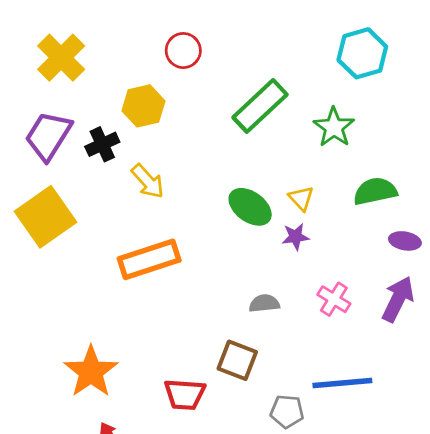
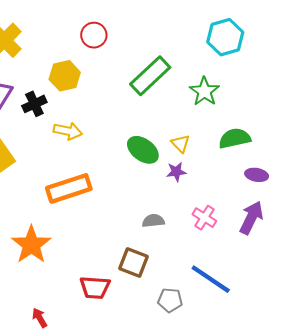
yellow arrow: (148, 181) -> (68, 131), turned -36
orange star: (91, 372) -> (31, 245), moved
blue line: (342, 383) -> (211, 279), turned 39

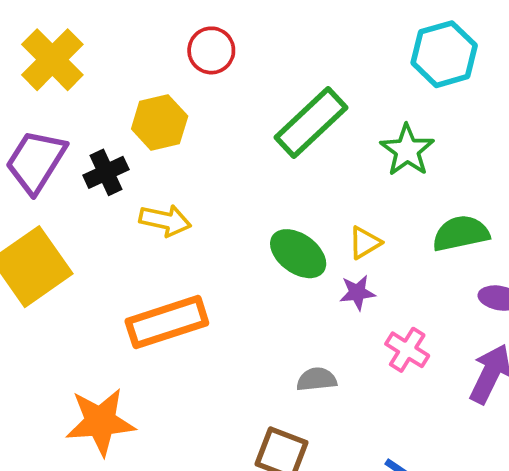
yellow triangle: (180, 144) -> (365, 243), turned 42
pink cross: (204, 218) -> (407, 350), moved
orange star: (31, 245) -> (100, 422), turned 30

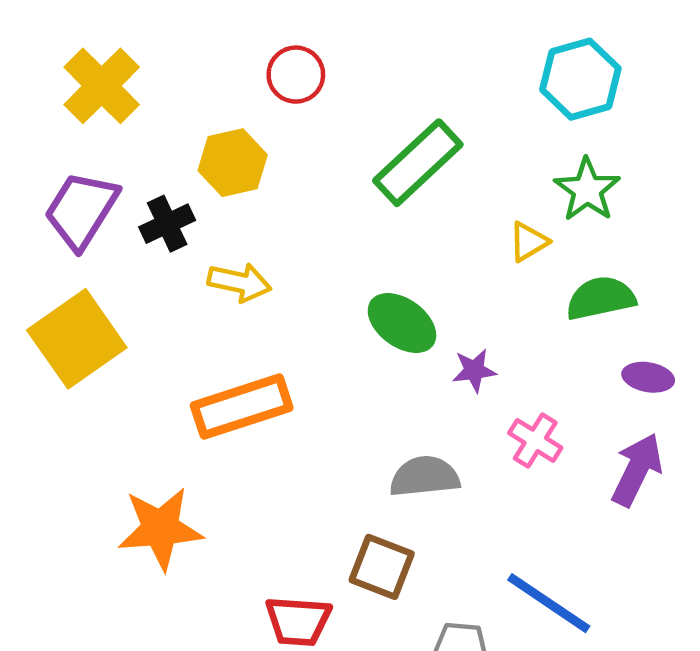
green star: (407, 150) -> (587, 190), moved
yellow triangle: (365, 243) -> (528, 242), moved
gray semicircle: (317, 379) -> (425, 477), size x1.4

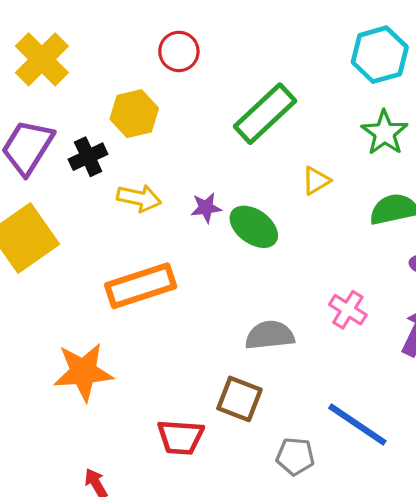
yellow triangle: (528, 242) -> (316, 181), moved
purple star: (474, 370) -> (206, 208), moved

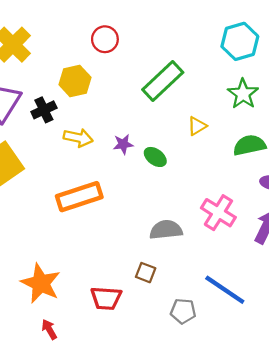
green ellipse: (254, 227) -> (155, 157), size x0.7
pink cross: (348, 310) -> (218, 213), size x1.4
orange star: (83, 372) -> (41, 283), moved, turned 30
brown square: (239, 399) -> (146, 273), size x0.7

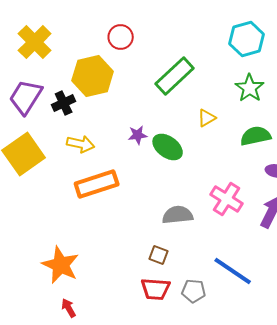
yellow hexagon: (75, 81) -> (93, 76), size x1.4
yellow arrow: (78, 138) -> (81, 144), moved
green ellipse: (155, 157) -> (168, 147), size x1.4
red trapezoid: (106, 298) -> (156, 289), moved

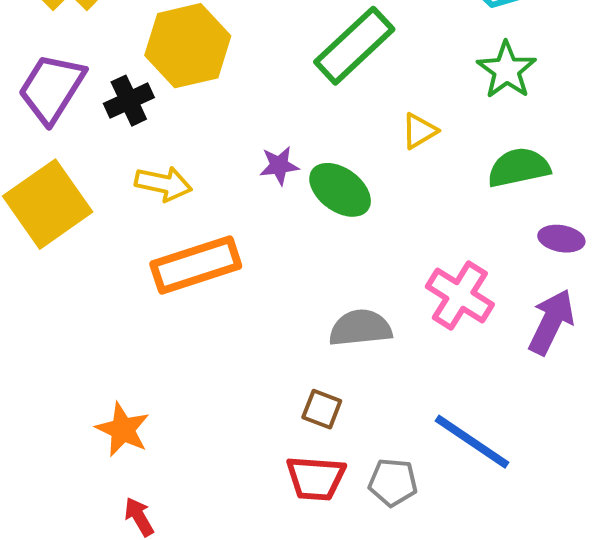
orange star: (61, 265) -> (123, 429), size x0.7

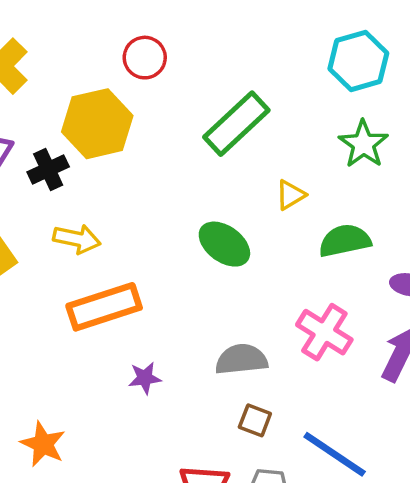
purple star: (279, 166) -> (145, 378), moved
green semicircle: (519, 168) -> (345, 241), moved
brown square: (322, 409) -> (255, 420), moved

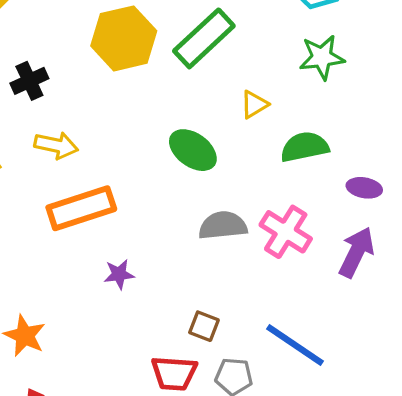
yellow hexagon: (97, 124) -> (124, 38), moved
green star: (363, 144) -> (322, 57), turned 30
gray semicircle: (241, 359) -> (223, 226), moved
brown square: (255, 420) -> (204, 326), moved

